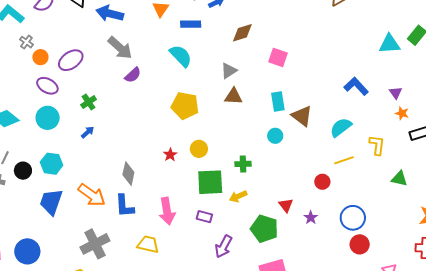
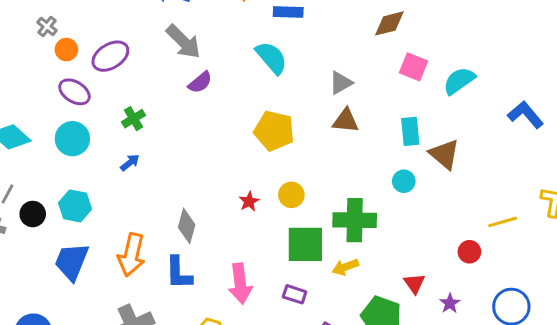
brown diamond: (242, 33) -> (389, 23), moved
cyan semicircle: (341, 127) -> (459, 81), moved
green cross: (243, 164) -> (355, 220), size x1.8
orange arrow: (92, 195) -> (131, 255), turned 64

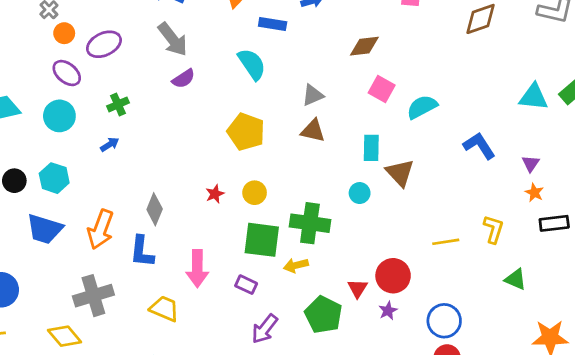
red circle: (469, 252) -> (393, 276), moved, size x1.6
blue trapezoid: (72, 262) -> (45, 229), turned -102

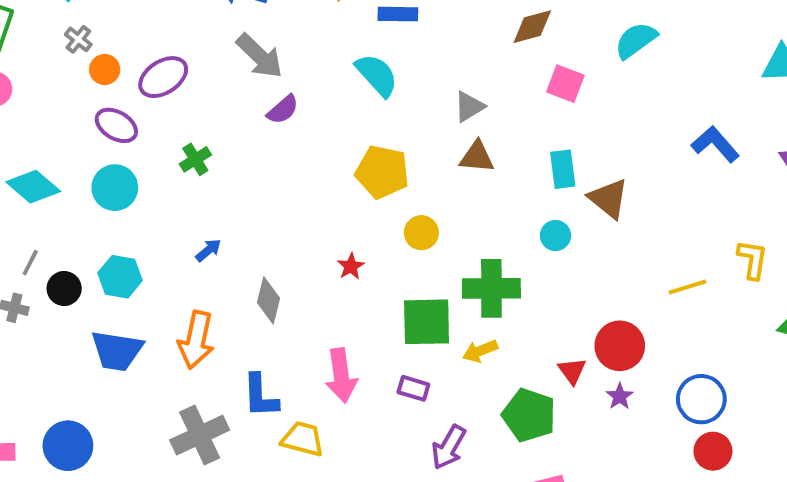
cyan semicircle: (422, 107) -> (636, 40), moved
blue arrow: (110, 144) -> (208, 250), moved
yellow circle: (255, 193) -> (421, 233), moved
blue L-shape: (142, 252) -> (260, 396), moved

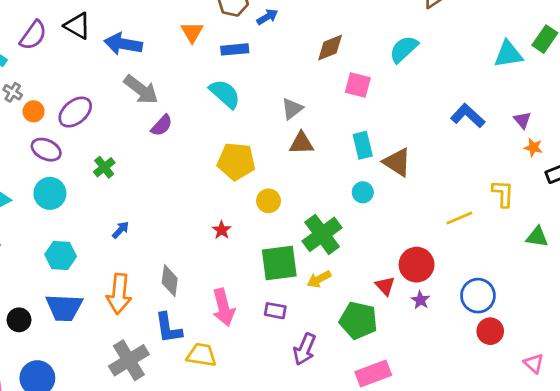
green cross: (491, 288) -> (322, 234), turned -30
black circle: (64, 289) -> (19, 320), moved
gray diamond: (268, 300) -> (170, 281), moved

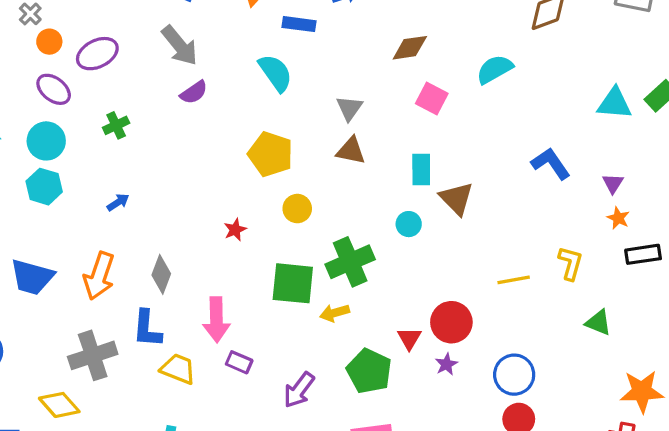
gray triangle: (292, 109) -> (349, 108), turned -30
cyan hexagon: (61, 255) -> (44, 187), moved
purple rectangle: (275, 311) -> (239, 362), moved

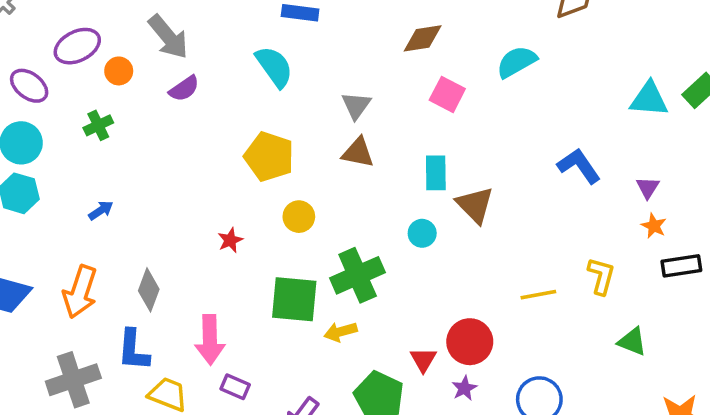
orange circle: (49, 42) -> (119, 71), moved

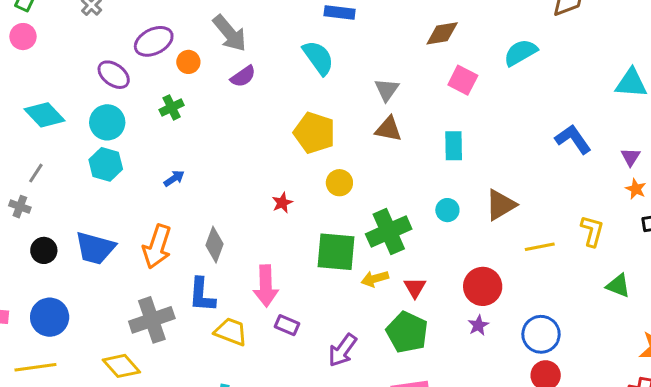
brown triangle: (475, 205) -> (501, 205), moved, turned 44
cyan circle: (422, 233) -> (447, 210), moved
red triangle: (423, 360) -> (415, 288), moved

